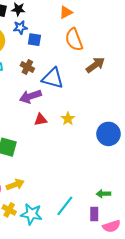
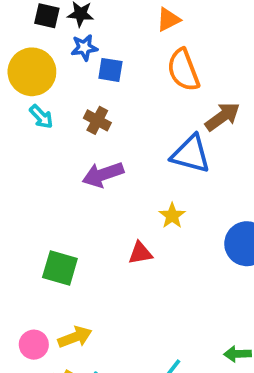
blue triangle: (53, 78) -> (191, 154), moved
red triangle: (41, 120) -> (140, 253), moved

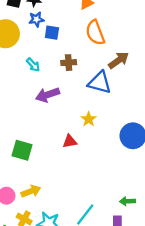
cyan arrow: (41, 117) -> (33, 65), moved
brown cross: (97, 120) -> (69, 63), moved, turned -32

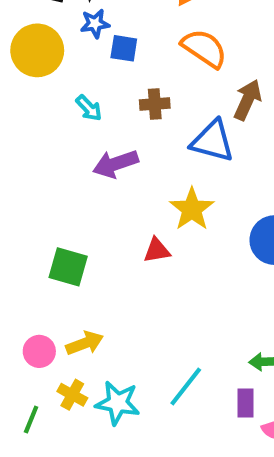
orange semicircle: (95, 33) -> (204, 48), turned 145
brown arrow: (119, 60) -> (248, 100), turned -30
yellow star: (89, 119) -> (192, 209), size x1.5

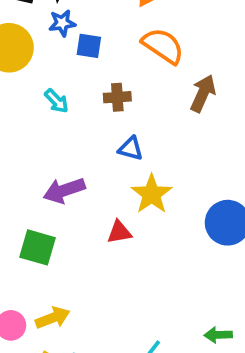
blue triangle: (212, 141) -> (131, 149), moved, size x0.6
purple arrow: (116, 164) -> (64, 190), moved

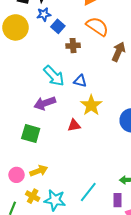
blue square: (89, 46) -> (58, 26), turned 32
brown cross: (117, 97) -> (73, 46), moved
cyan arrow: (57, 101) -> (54, 76), moved, size x1.6

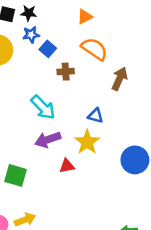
blue triangle: (80, 81) -> (96, 116), moved
purple arrow: (45, 103) -> (48, 140), moved

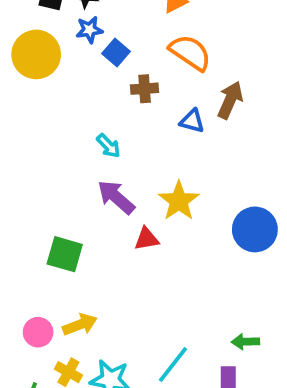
cyan arrow: (43, 107) -> (108, 146), size x0.6
blue triangle: (96, 116) -> (192, 121), moved
purple arrow: (48, 140) -> (116, 197), turned 60

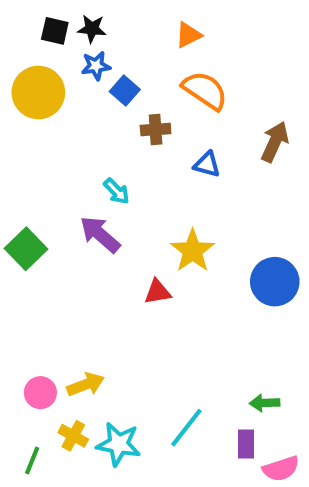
brown arrow: (230, 100) -> (275, 142), moved
purple arrow: (116, 197) -> (100, 234), moved
green square: (65, 254) -> (26, 249), moved, turned 30

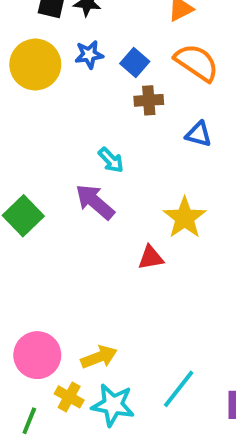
blue star: (96, 66) -> (89, 55), moved
blue square: (125, 90) -> (135, 63), moved
yellow arrow: (86, 384) -> (99, 357), moved
pink circle: (40, 393) -> (37, 355), size x1.5

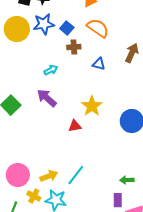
blue star: (89, 55) -> (44, 24), size x1.5
cyan arrow: (111, 160) -> (51, 70), moved, turned -72
cyan line: (179, 389) -> (76, 175), moved

